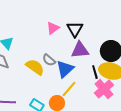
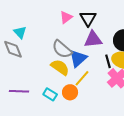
gray semicircle: (49, 60) -> (62, 49), size x1.5
yellow semicircle: (35, 67) -> (60, 67), moved

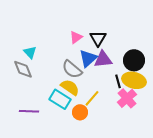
blue triangle: (78, 58) -> (88, 58), moved
cyan rectangle: (50, 94) -> (60, 99), moved, size x1.5

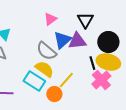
black triangle: (98, 38) -> (85, 20), moved

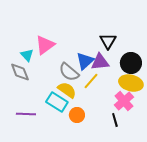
pink triangle: (50, 19) -> (45, 45), moved, size x1.5
black line: (92, 63) -> (115, 120), moved
yellow line: (66, 80) -> (91, 81), moved

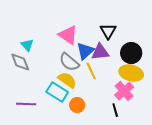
pink triangle: (45, 45) -> (68, 35), moved, turned -50
yellow line: (91, 81) -> (91, 71), turned -66

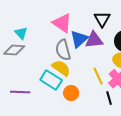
gray diamond: (20, 62) -> (14, 50), turned -65
gray semicircle: (69, 62) -> (63, 50), turned 35
yellow line: (91, 71) -> (98, 76), moved

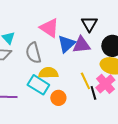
gray semicircle: (63, 50) -> (33, 53), moved
yellow semicircle: (61, 68) -> (48, 73), turned -36
black line: (109, 98) -> (93, 93), moved

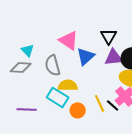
purple triangle: (81, 45) -> (114, 57), moved
yellow line: (85, 81) -> (100, 103), moved
black line: (93, 93) -> (113, 105), turned -32

